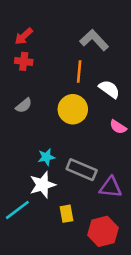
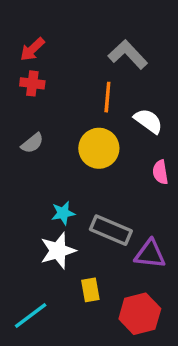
pink semicircle: (118, 127) -> (160, 172), turned 48
cyan line: (17, 210) -> (31, 315), moved

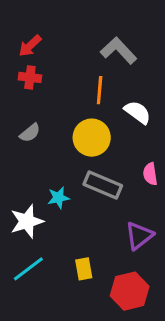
pink semicircle: (160, 172) -> (150, 174), moved
gray rectangle: (111, 230) -> (103, 185), moved
white star: (58, 251) -> (27, 221), moved
purple triangle: (150, 254) -> (139, 236), turned -44
cyan line: (31, 315) -> (28, 269), moved

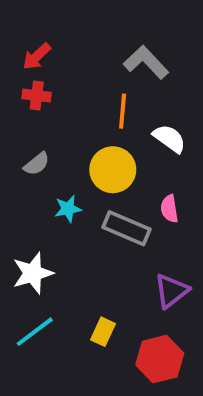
pink semicircle: (150, 174) -> (169, 209), moved
cyan star: (58, 198) -> (68, 209), moved
yellow rectangle: (84, 269) -> (103, 332), turned 35

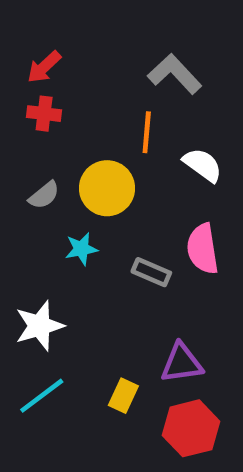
yellow circle: (113, 170) -> (107, 188), moved
pink semicircle: (169, 209) -> (203, 249), size x1.5
gray rectangle: (126, 228) -> (151, 272), size x0.7
purple triangle: (171, 291) -> (182, 363), moved, turned 30

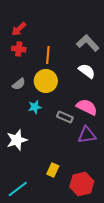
gray L-shape: (175, 74) -> (88, 43), moved
orange line: (147, 132) -> (48, 55), moved
pink semicircle: (203, 249) -> (87, 107), turned 125
purple triangle: (182, 363) -> (87, 135), moved
cyan line: (42, 396) -> (18, 189), moved

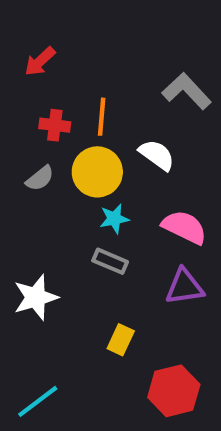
red cross: (19, 49) -> (55, 125), moved
white semicircle: (87, 71) -> (157, 155), moved
cyan star: (35, 107) -> (114, 219), moved
gray rectangle: (65, 117) -> (110, 261), moved
yellow rectangle: (53, 170) -> (121, 340), moved

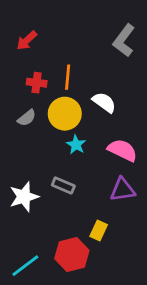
gray L-shape: (187, 91) -> (124, 40), moved, turned -100
cyan star: (114, 219) -> (76, 145), turned -30
gray rectangle: (110, 261) -> (63, 185), moved
yellow rectangle: (121, 340) -> (99, 230), moved
red hexagon: (174, 391) -> (72, 254), moved

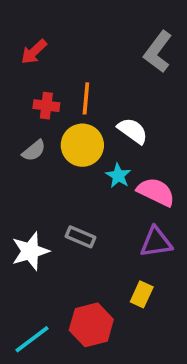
cyan star: (76, 145) -> (118, 176), moved
yellow rectangle: (99, 230) -> (142, 294), moved

